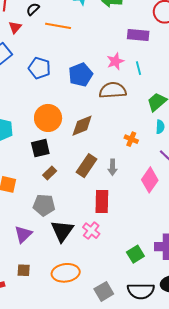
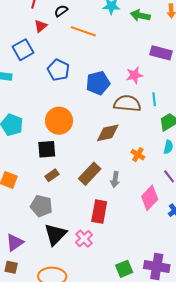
cyan line: (138, 68) -> (154, 99), moved
brown diamond: (82, 126) -> (108, 133), moved
purple triangle: (23, 234) -> (15, 243), moved

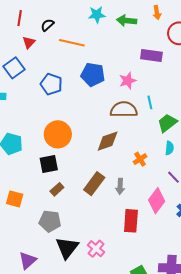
blue pentagon: (98, 83) -> (93, 74), moved, turned 30
orange cross: (138, 155) -> (140, 159), turned 32
red rectangle: (99, 212) -> (131, 221), moved

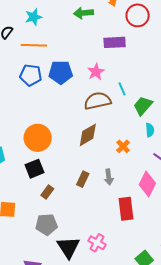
cyan star: (97, 15) -> (33, 17), moved
blue pentagon: (51, 84) -> (31, 75), moved
brown rectangle: (94, 184) -> (83, 179), size x0.7

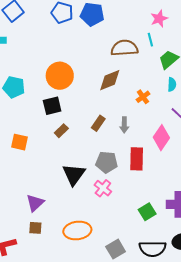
pink star: (96, 72) -> (159, 19), moved
gray pentagon: (46, 224) -> (107, 162), moved
black triangle: (68, 247) -> (74, 175), moved

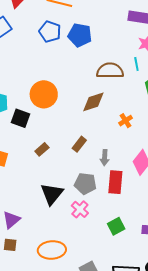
black square: (52, 106) -> (20, 118), moved, turned 30
gray arrow: (124, 125) -> (105, 158), moved
green square: (147, 212) -> (116, 226), moved

